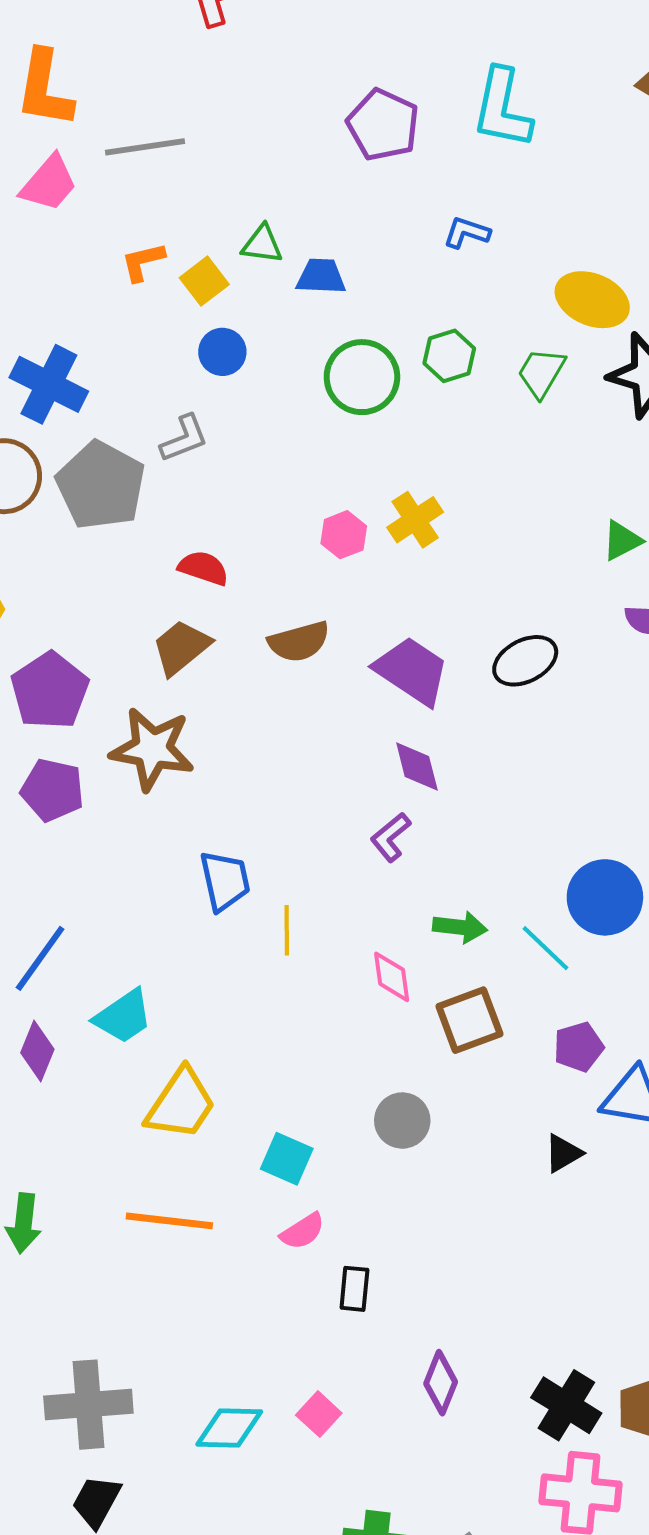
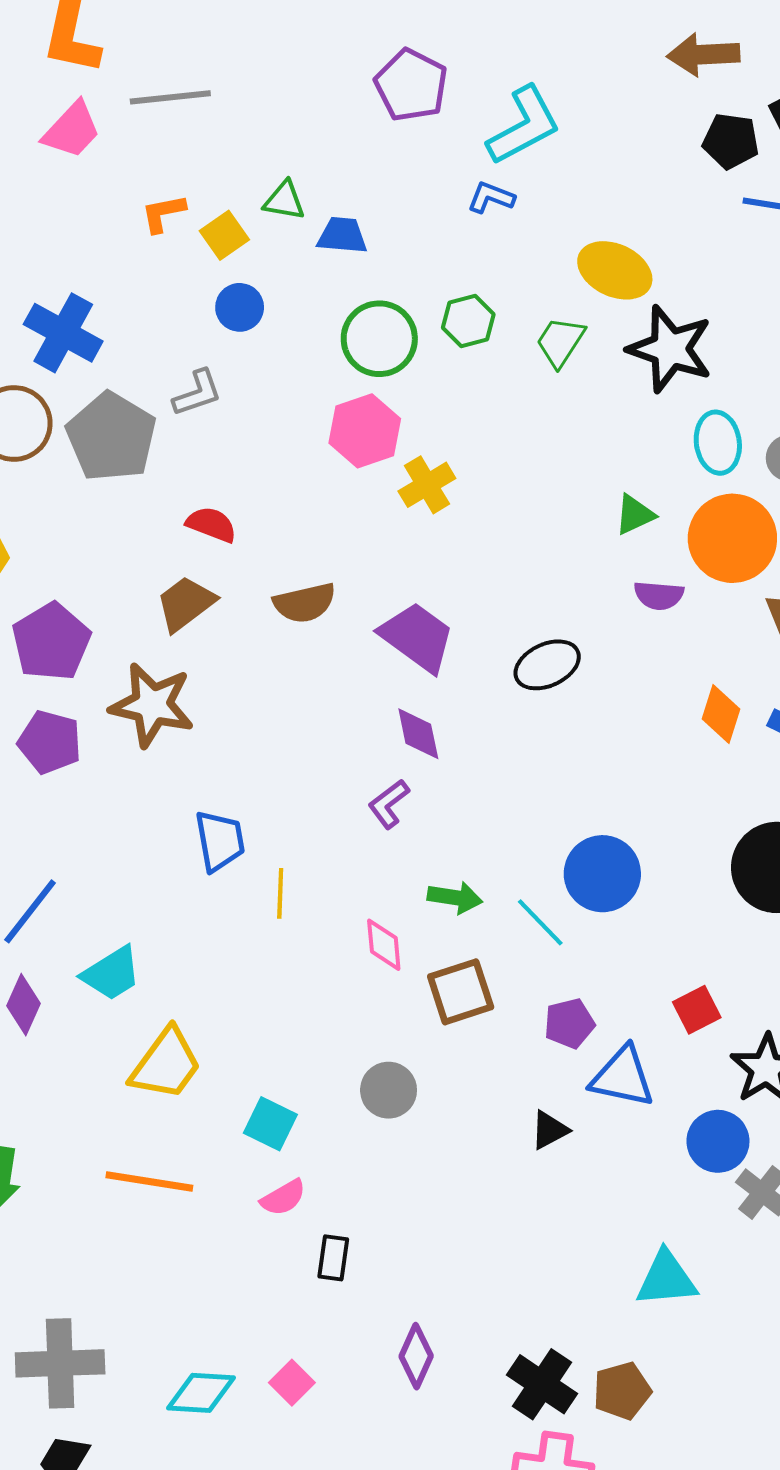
cyan L-shape: (502, 108) -> (524, 126), moved, turned -132
pink hexagon: (344, 535) -> (365, 431), moved, size x1.5
black ellipse: (525, 661) -> (547, 665), moved

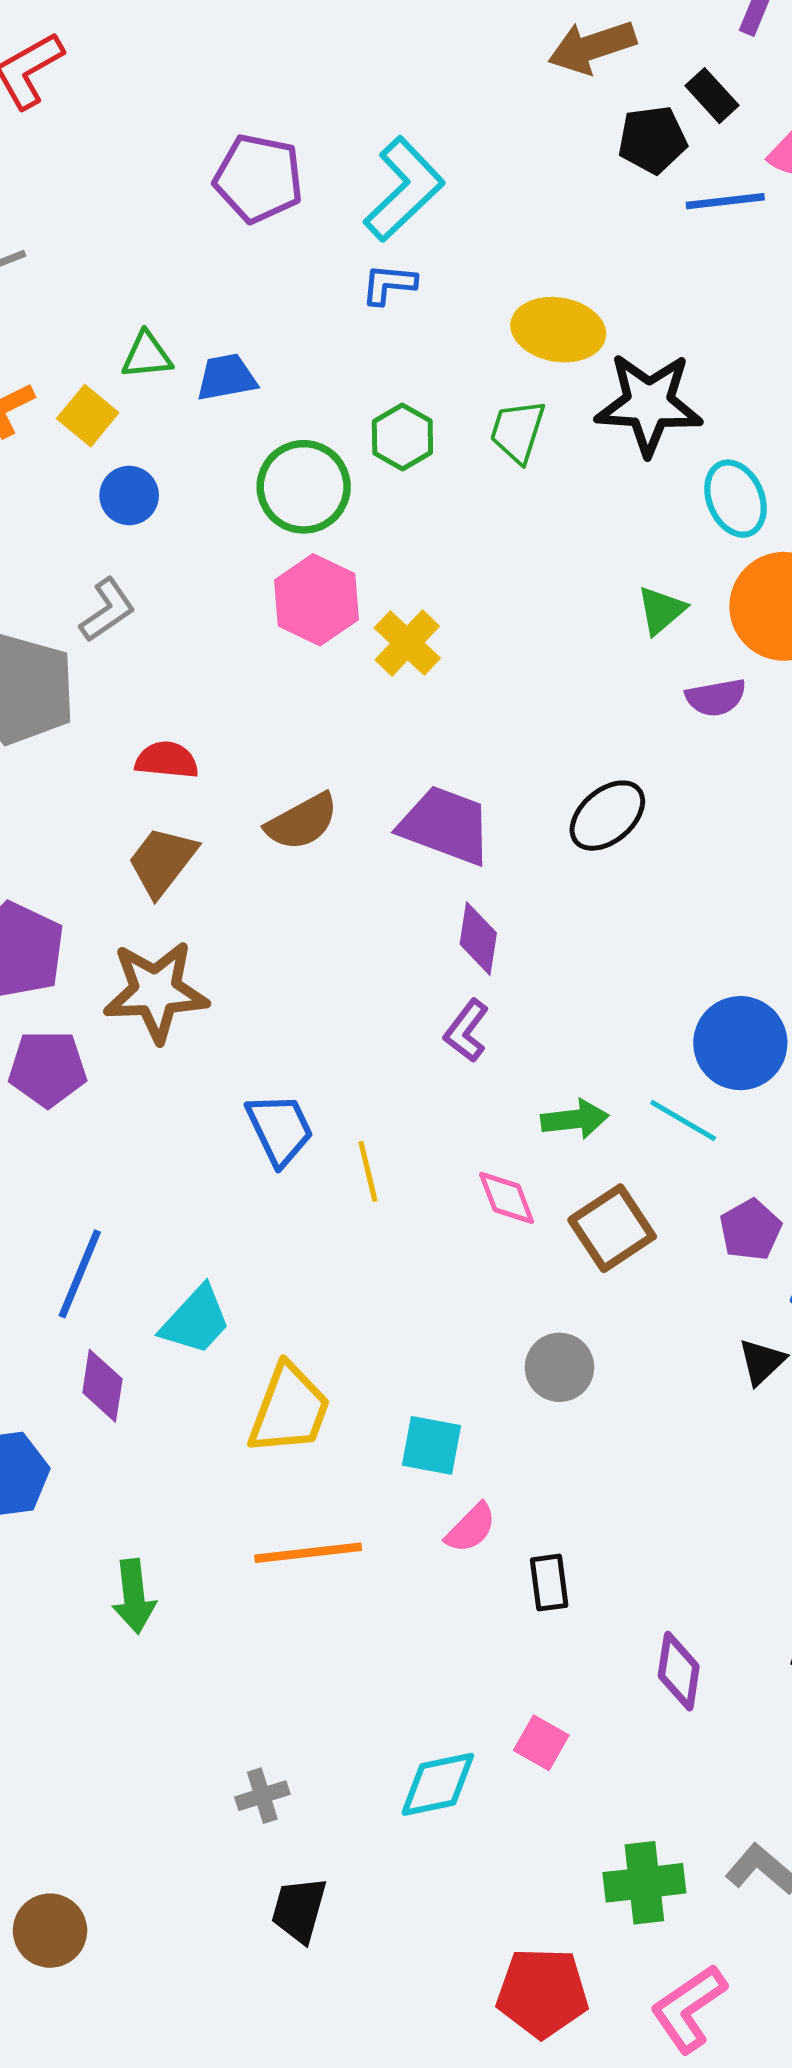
purple diamond: (418, 734) -> (478, 939), turned 36
gray cross: (60, 1363) -> (262, 1796), size x0.5

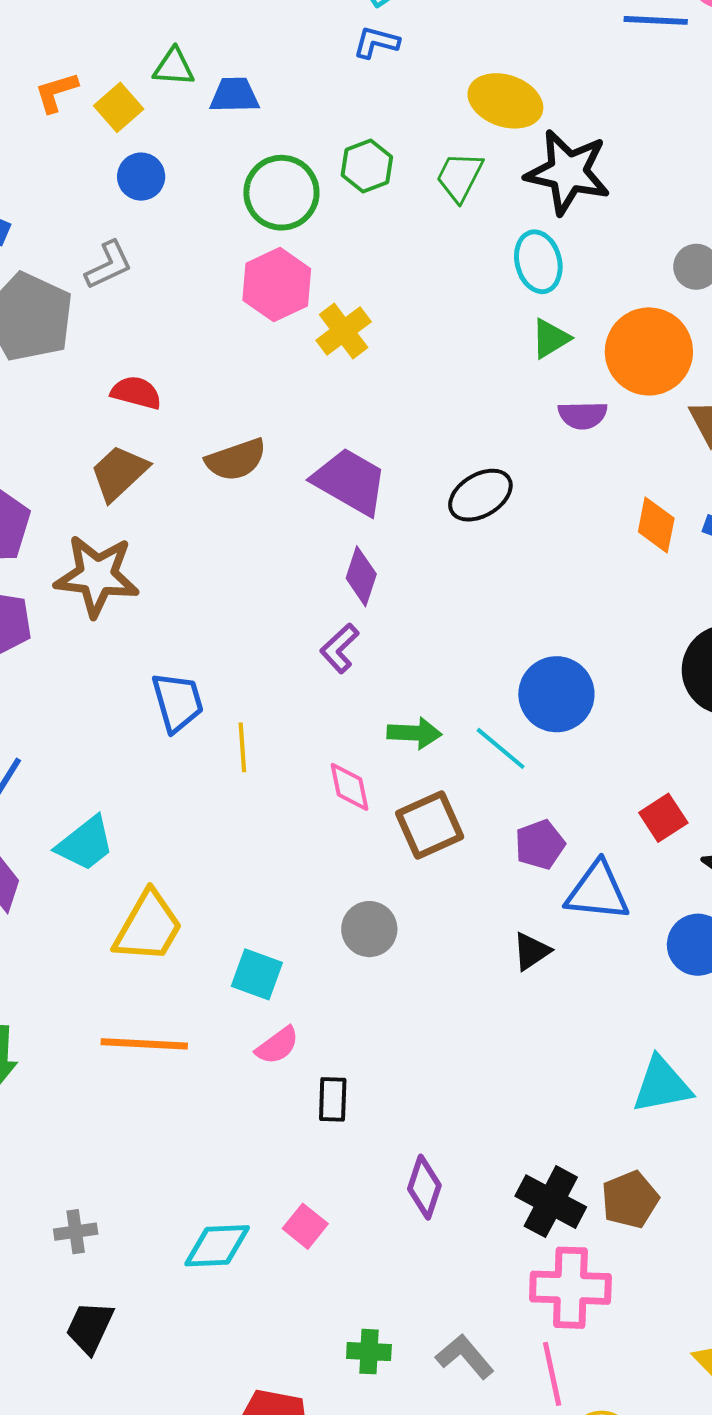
cyan ellipse: (736, 499) -> (538, 262), moved
green cross: (644, 1883) -> (369, 1352), size x0.7

